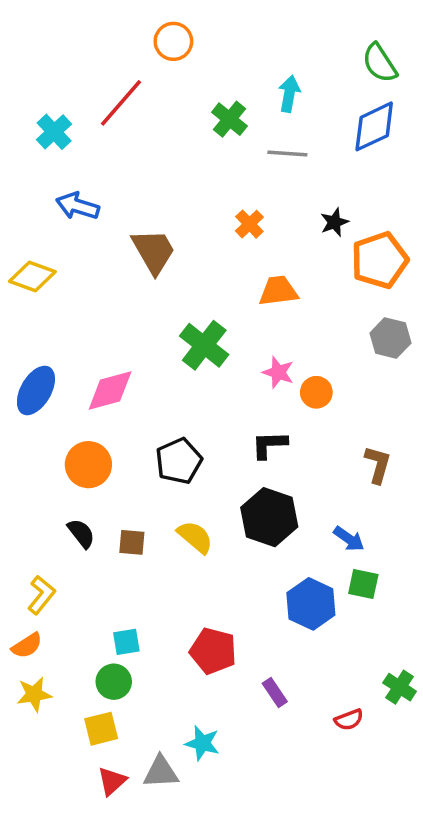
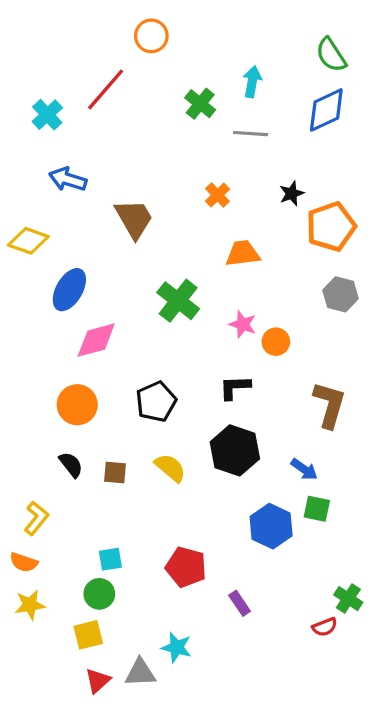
blue ellipse: (36, 390) -> (69, 290), moved
brown L-shape: (378, 465) -> (329, 405), size x1.4
orange semicircle: (27, 646) -> (24, 562), turned 52
red semicircle: (349, 720) -> (325, 627), moved

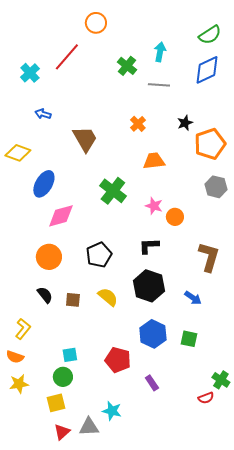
green semicircle: (331, 55) -> (210, 35), turned -90
blue arrow: (68, 179) -> (43, 114), size x0.7
green square: (317, 509) -> (189, 339), moved
blue hexagon: (271, 526) -> (153, 334), moved

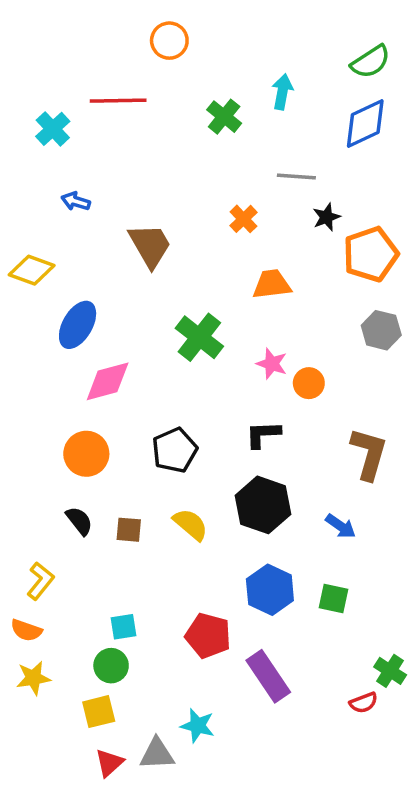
red line: (67, 57) -> (118, 101), turned 48
gray line: (159, 85) -> (296, 177), moved
purple rectangle: (152, 383) -> (268, 676), size x1.8

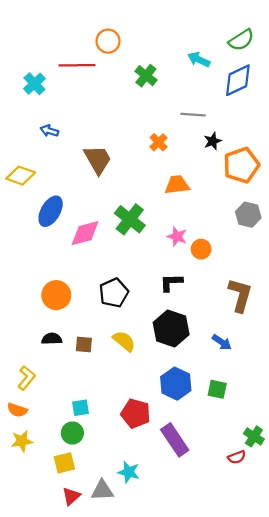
orange circle: (169, 41) -> (108, 41), moved
cyan arrow: (282, 92) -> (199, 60), moved, turned -75
pink diamond: (108, 381) -> (85, 233), moved
black semicircle: (79, 521) -> (52, 339), turned -54

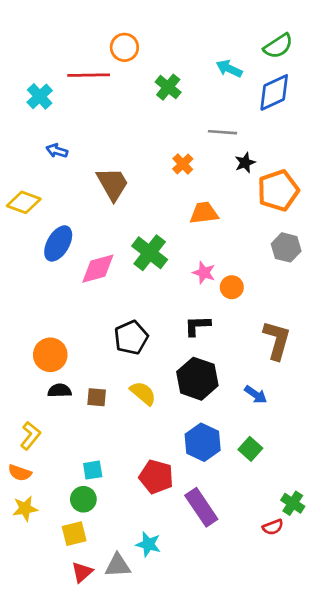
orange circle: (56, 295) -> (50, 355), moved
green square: (217, 389) -> (250, 449), turned 30

